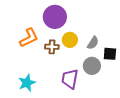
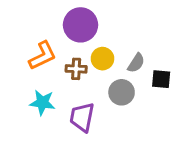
gray circle: (92, 66) -> (122, 92), moved
purple trapezoid: (70, 79) -> (82, 117), moved
cyan star: (27, 83) -> (42, 103), moved, turned 30

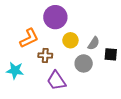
brown cross: (76, 69) -> (45, 55), moved
cyan star: (42, 103) -> (15, 71), moved
purple trapezoid: (82, 117) -> (56, 81), turned -45

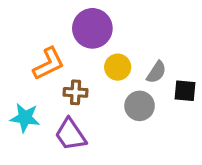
purple trapezoid: (56, 81) -> (70, 135), moved

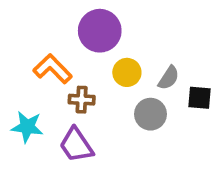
orange L-shape: (49, 64) -> (53, 69), turned -108

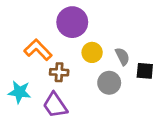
gray semicircle: (169, 78) -> (122, 56), turned -60

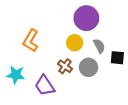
purple circle: (72, 22) -> (86, 18), moved
orange L-shape: (38, 50) -> (31, 41), turned -105
brown cross: (59, 72) -> (65, 66), moved, turned 32

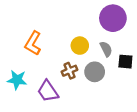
purple circle: (86, 18) -> (113, 18), moved
brown cross: (65, 66) -> (70, 71), turned 32

